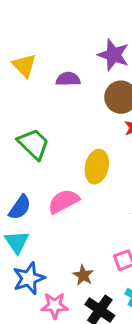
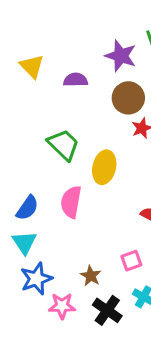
green trapezoid: (33, 144) -> (64, 145), moved
pink semicircle: (64, 201) -> (71, 202), turned -52

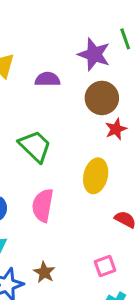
yellow ellipse: (104, 167) -> (96, 176), moved
brown star: (91, 276) -> (44, 272), moved

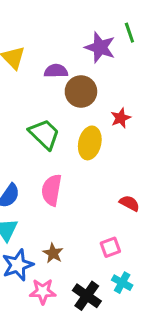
brown circle: (102, 98) -> (81, 91), moved
yellow ellipse: (96, 176) -> (90, 143), moved

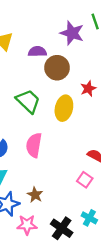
pink square: (110, 247) -> (85, 180), moved, turned -35

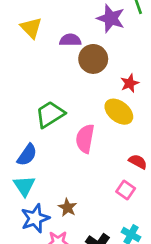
green trapezoid: (28, 101) -> (50, 114), moved, turned -76
yellow ellipse: (64, 108) -> (119, 112), moved, turned -65
pink semicircle: (34, 145) -> (85, 139), moved

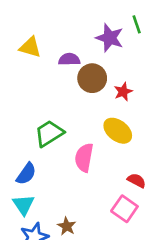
yellow triangle: (31, 28) -> (30, 47), turned -30
red star: (130, 83) -> (123, 92), moved
pink square: (126, 190) -> (124, 209), size x1.4

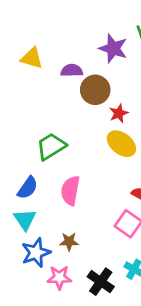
red star: (123, 92) -> (119, 113), moved
pink semicircle: (84, 158) -> (70, 191), moved
brown star: (67, 226) -> (69, 242), turned -30

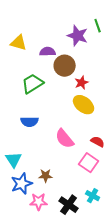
green trapezoid: (51, 146) -> (33, 84), moved
blue semicircle: (28, 188) -> (30, 122), moved, turned 54
pink semicircle: (70, 191) -> (65, 139), moved, turned -50

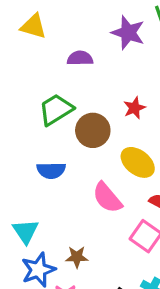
yellow triangle: (19, 43) -> (34, 26), moved
brown circle: (65, 66) -> (93, 130), moved
yellow ellipse: (84, 105) -> (138, 162), moved

